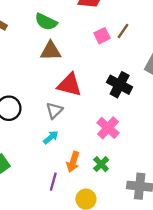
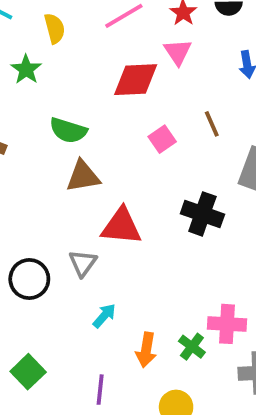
brown line: (123, 31) -> (212, 124), moved, turned -49
gray triangle: (54, 110) -> (83, 263), moved
pink cross: (108, 128) -> (227, 324), moved, turned -30
purple line: (53, 182) -> (100, 390), moved

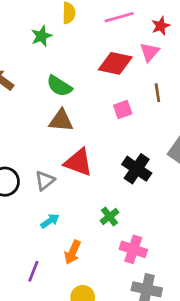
brown line: (212, 124) -> (157, 93), moved
green cross: (192, 347) -> (109, 217), moved

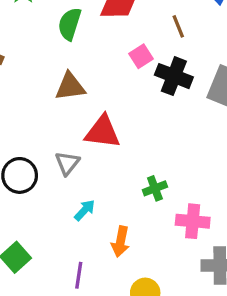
green semicircle: (59, 86) -> (70, 24), moved, turned 88
black cross: (137, 169) -> (174, 76), moved
green cross: (109, 217) -> (155, 188), turned 30

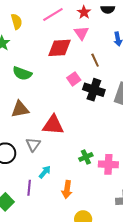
green semicircle: (70, 24) -> (22, 73), moved, turned -84
brown triangle: (70, 87) -> (20, 109), moved
pink cross: (193, 221) -> (108, 164), moved
purple line: (79, 275) -> (29, 188), moved

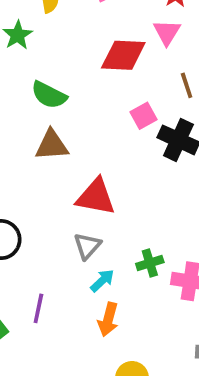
brown triangle: (20, 109) -> (52, 145), moved
gray triangle: (33, 145) -> (87, 246), moved
cyan arrow: (45, 172) -> (102, 281), moved

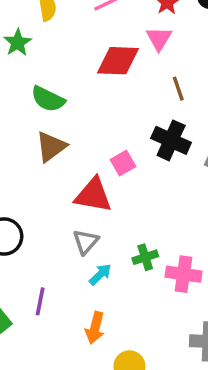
pink square: (143, 116) -> (123, 163), moved
brown triangle: (52, 145) -> (51, 147), turned -32
orange arrow: (108, 319) -> (95, 328), moved

